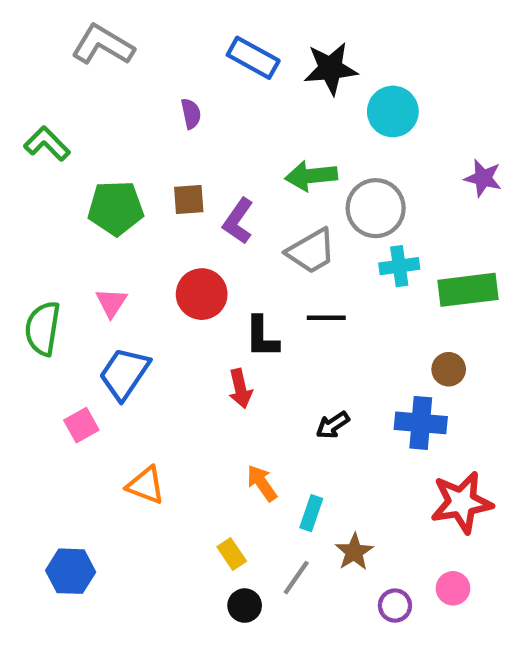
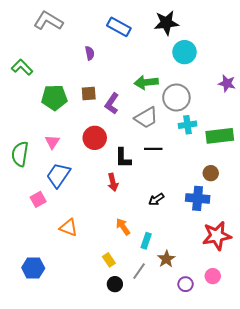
black star: (331, 69) -> (166, 23), moved

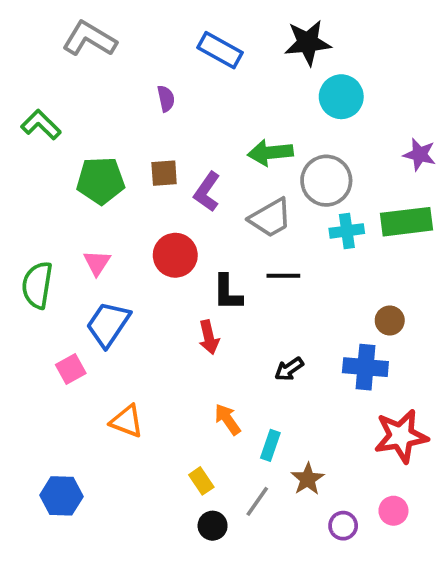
green rectangle: (220, 136) -> (407, 222), moved

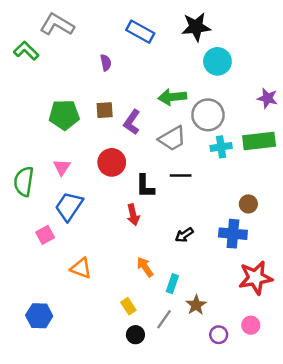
green L-shape: (41, 125) -> (26, 51), moved

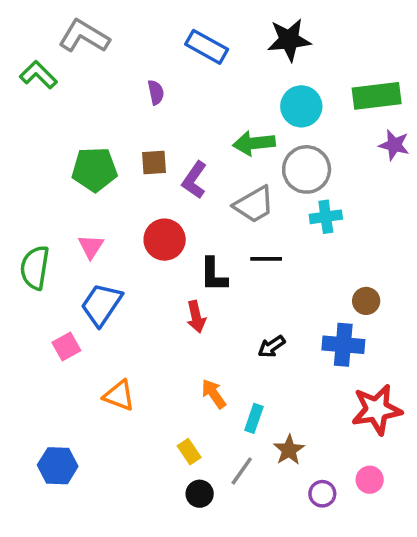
cyan circle: (217, 61) -> (301, 106), moved
green rectangle: (259, 141) -> (377, 96), moved

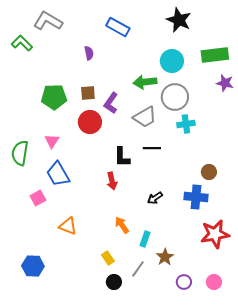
black star: (289, 40) -> (179, 20), moved, turned 30
red circle: (165, 240) -> (90, 122), moved
blue trapezoid: (101, 304) -> (58, 174), turned -64
pink circle: (370, 480) -> (214, 282), moved

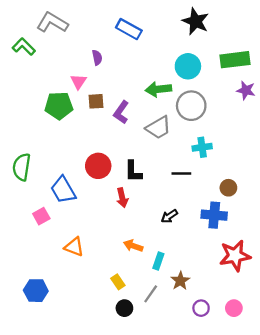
red circle: (90, 122) -> (98, 166), moved
cyan cross: (186, 124) -> (202, 147), moved
pink triangle: (52, 141) -> (78, 82), moved
black line: (152, 148) -> (181, 174), moved
orange arrow: (122, 225) -> (133, 246), turned -36

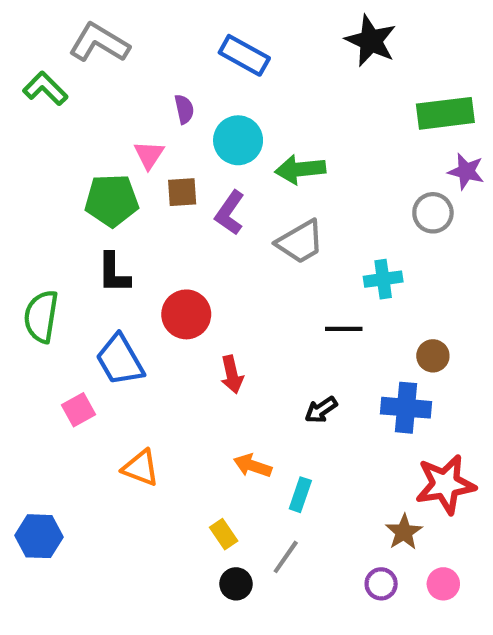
cyan circle: (188, 66) -> (238, 140), moved
gray circle: (191, 106) -> (433, 213), moved, size x0.7
black L-shape: (133, 171) -> (114, 273), moved
brown star: (180, 281) -> (404, 532), moved
blue hexagon: (36, 291) -> (39, 536), moved

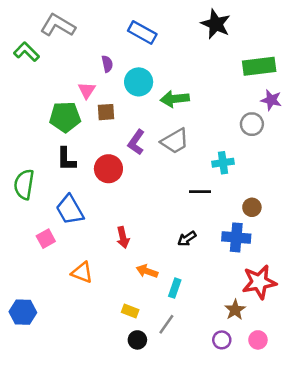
purple L-shape: (230, 213) -> (136, 142), moved
red circle: (186, 314) -> (108, 169), moved
red arrow: (232, 375) -> (123, 237), moved
yellow rectangle: (224, 534) -> (130, 311), turned -35

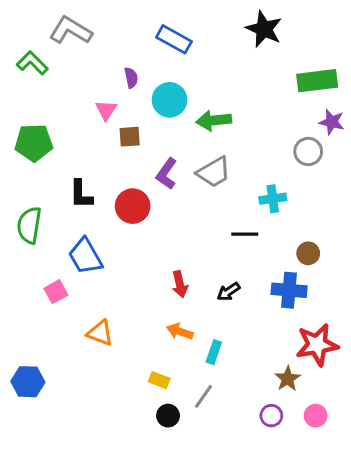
green pentagon: (65, 117) -> (34, 143), moved
red arrow: (123, 237) -> (180, 284), moved

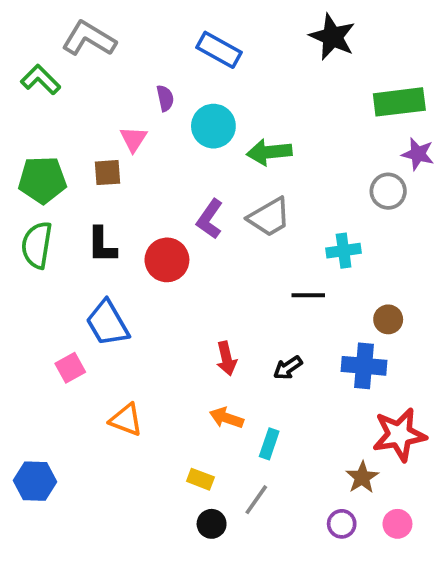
brown square: (130, 137) -> (107, 173), moved
green semicircle: (29, 225) -> (37, 245), moved

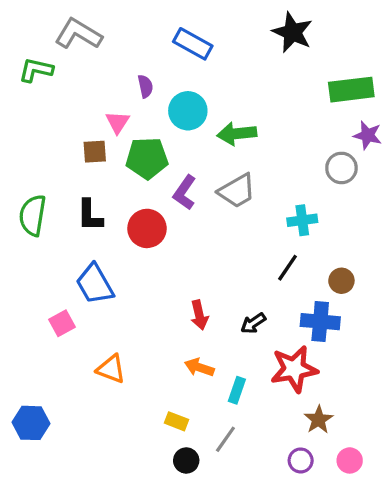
green L-shape: (41, 80) -> (36, 70), turned -32
green pentagon: (42, 180) -> (147, 158), moved
black line: (308, 295) -> (288, 268), moved, turned -56
red star: (399, 435) -> (294, 369), moved

